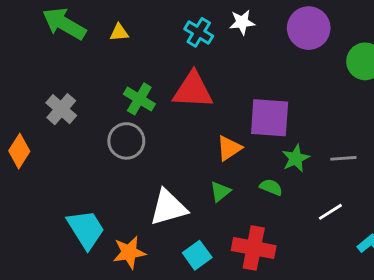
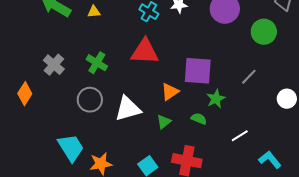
green cross: (139, 99) -> (97, 63), moved
gray circle: (126, 141) -> (90, 100), moved
gray line: (343, 158) -> (249, 77), moved, turned -42
white triangle: (168, 207) -> (128, 109), moved

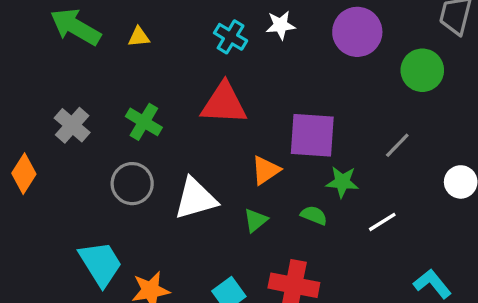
green star: (216, 99) -> (342, 182), turned 30
white line: (240, 136) -> (382, 222), moved

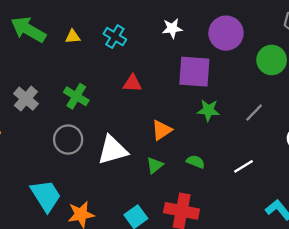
cyan cross: (231, 37) -> (115, 37), moved
red triangle: (224, 104) -> (132, 83), size x0.6
purple square: (312, 135) -> (194, 72), moved
green star: (342, 182) -> (208, 110), moved

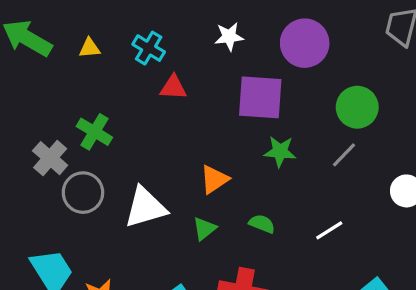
green circle: (272, 60) -> (357, 107), moved
red triangle: (132, 83) -> (173, 87), moved
gray cross: (26, 99) -> (50, 158), moved

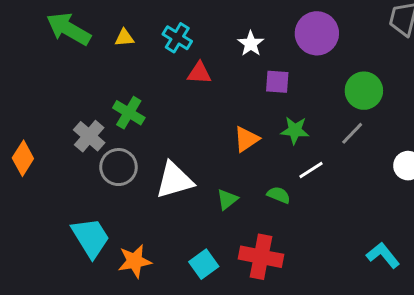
white star: (229, 37) -> (251, 44), moved, turned -30
purple square: (260, 97) -> (277, 82), size x0.6
orange triangle: (214, 179) -> (246, 139), moved
white line: (329, 230) -> (311, 170), moved

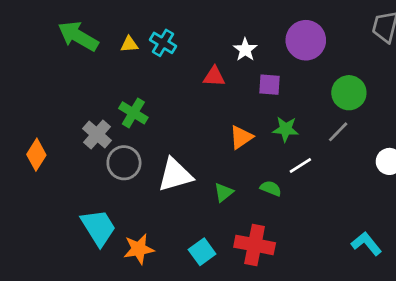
cyan cross: (177, 38) -> (163, 43), moved
red triangle: (199, 73) -> (214, 77), moved

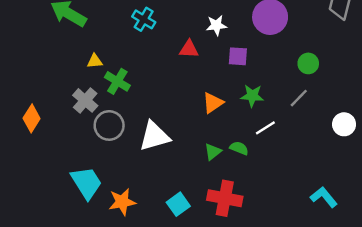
yellow triangle: (129, 44) -> (95, 61), moved
white star: (245, 50) -> (216, 25), turned 30
green circle: (349, 93) -> (308, 63), size x0.7
green triangle: (224, 192) -> (213, 152), moved

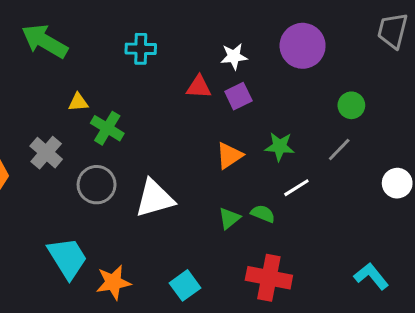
cyan cross: (144, 19) -> (141, 49), turned -30
purple square: (238, 56) -> (238, 96), moved, turned -30
gray cross: (85, 100) -> (46, 153), moved
red cross: (225, 198) -> (269, 278), moved

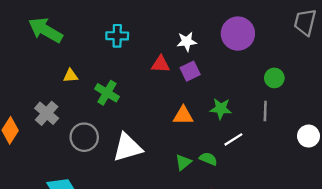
green cross: (107, 128) -> (107, 93), moved
gray line: (339, 150) -> (265, 111), turned -42
orange triangle: (229, 156) -> (183, 116), turned 35

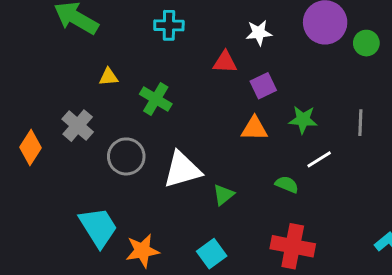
purple square: (190, 71) -> (263, 86), moved
green circle: (274, 78) -> (366, 43), moved
green triangle: (183, 162) -> (223, 195), moved

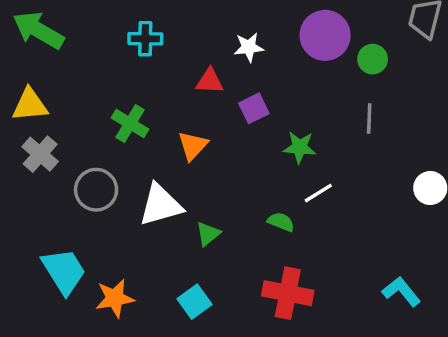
yellow triangle: (109, 77) -> (30, 105), moved, size x1.6
gray line: (360, 123) -> (369, 118), moved
orange triangle: (254, 128) -> (193, 146), moved, turned -48

